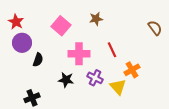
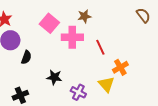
brown semicircle: (155, 28) -> (143, 15), moved
pink cross: (79, 54) -> (72, 37), moved
purple cross: (95, 78) -> (78, 92), moved

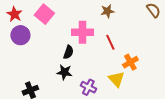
brown star: (84, 16) -> (107, 11), moved
pink square: (49, 23) -> (44, 14), moved
black semicircle: (26, 57) -> (68, 52), moved

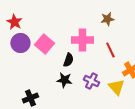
pink square: (44, 14) -> (44, 44), moved
purple cross: (88, 87) -> (91, 81), moved

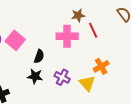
pink cross: (82, 40) -> (67, 36), moved
red line: (110, 50) -> (93, 30), moved

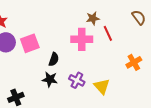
pink square: (15, 40) -> (30, 43), turned 30
orange cross: (101, 66) -> (134, 62), moved

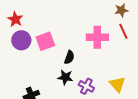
brown star: (93, 18) -> (121, 10), moved
purple cross: (77, 80) -> (86, 86), moved

